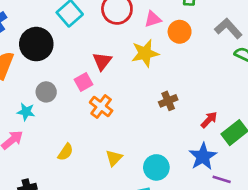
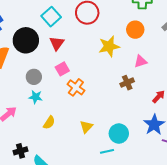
pink triangle: (153, 19) -> (141, 61), moved
red triangle: (102, 61) -> (57, 43), moved
cyan star: (26, 112) -> (36, 97), moved

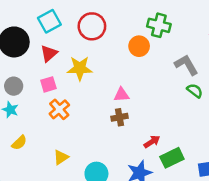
orange circle: (135, 30) -> (139, 46), moved
yellow star: (109, 46) -> (80, 68), moved
pink triangle: (141, 61) -> (122, 95), moved

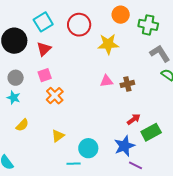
green cross: (159, 25) -> (148, 25), moved
orange circle: (139, 46) -> (121, 15), moved
yellow star: (80, 68) -> (108, 44), moved
brown cross: (119, 117) -> (127, 84), moved

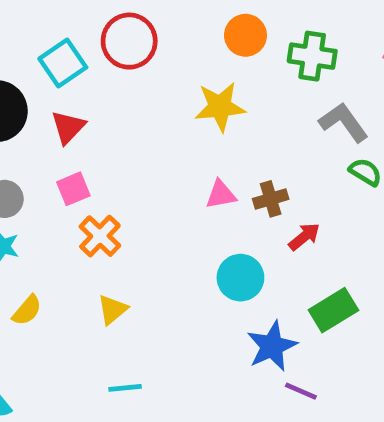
red circle: (79, 25) -> (129, 41), moved
red arrow: (134, 119) -> (304, 237), moved
yellow triangle: (58, 136) -> (112, 310), moved
cyan circle: (88, 148) -> (240, 278), moved
cyan line: (74, 164) -> (125, 388), moved

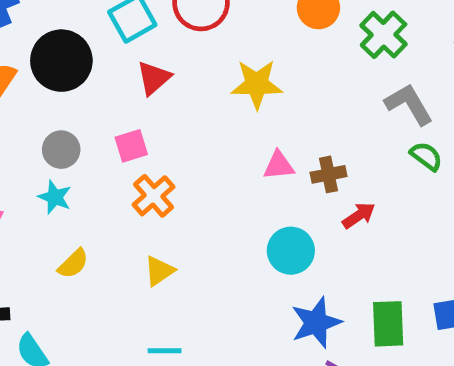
green cross: (312, 56) -> (384, 35), turned 30
yellow star: (220, 107) -> (257, 84), moved
red triangle: (68, 127) -> (154, 78), moved
green rectangle: (333, 310) -> (388, 324), moved, turned -66

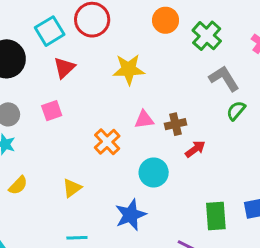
green semicircle: (426, 156) -> (236, 111), turned -84
orange cross: (153, 196) -> (107, 142), moved
blue star: (316, 323) -> (131, 215), moved

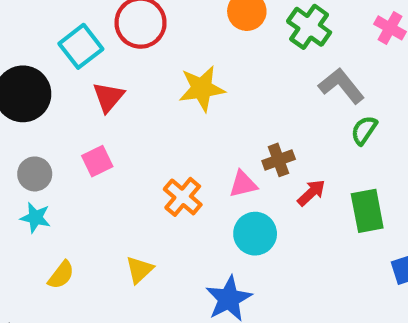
pink triangle: (144, 120) -> (243, 184), moved
green rectangle: (216, 216) -> (367, 211), moved

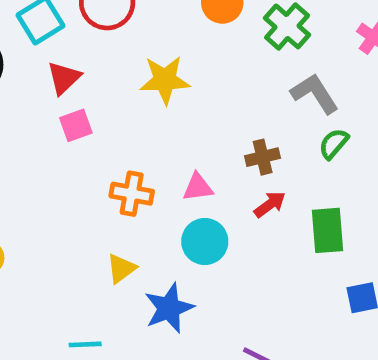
brown cross: (279, 160) -> (263, 157), moved
pink square: (97, 161) -> (76, 125), moved
orange cross: (183, 197) -> (132, 194), turned -36
yellow triangle: (139, 270) -> (121, 268), moved

